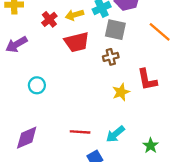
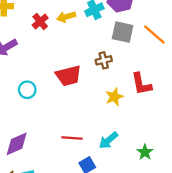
gray square: (115, 30) -> (123, 32), moved
red trapezoid: (77, 42) -> (68, 76), moved

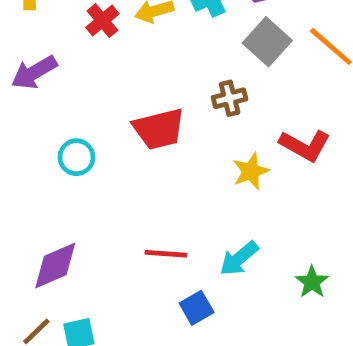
gray square: (123, 32) -> (267, 42), turned 30
red L-shape: (141, 84) -> (305, 145), turned -50

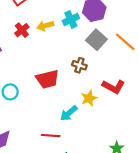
brown cross: (230, 98) -> (79, 65), turned 32
cyan arrow: (239, 258) -> (69, 113), moved

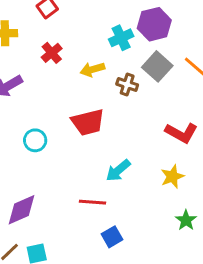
yellow arrow: (45, 26) -> (92, 69), moved
brown cross: (79, 65) -> (127, 85), moved
yellow star: (89, 98) -> (172, 177), moved

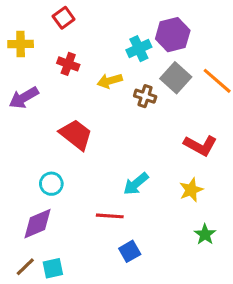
red cross: (52, 53) -> (68, 64), turned -30
red trapezoid: (88, 122) -> (76, 135), moved, turned -128
cyan circle: (35, 140) -> (51, 184), moved

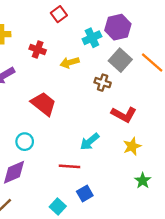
red square: (64, 18) -> (59, 14), moved
brown cross: (145, 96) -> (103, 83), moved
red L-shape: (200, 145) -> (124, 114), moved
cyan square: (53, 268) -> (58, 206), moved, turned -35

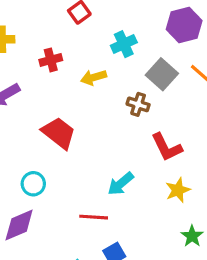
purple hexagon: (118, 27) -> (184, 25), moved
red cross: (38, 50) -> (51, 60), turned -35
red L-shape: (124, 114) -> (167, 147), turned 35

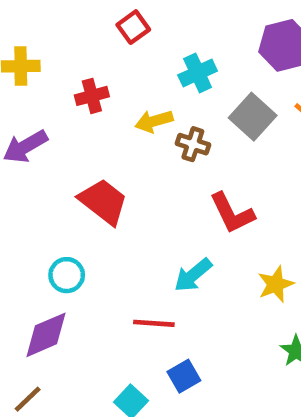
brown cross: (138, 104) -> (193, 144), moved
red L-shape: (167, 147) -> (232, 213), moved

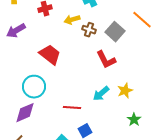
gray square: (253, 117) -> (115, 32), moved
cyan circle: (67, 275) -> (34, 87), size x1.5
cyan arrow: (193, 275) -> (101, 94), moved

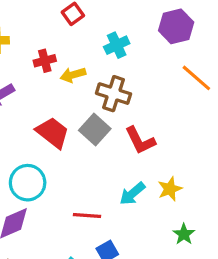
yellow arrow: (72, 20) -> (73, 75), moved
brown cross: (89, 30) -> (114, 94), size x1.5
gray square: (115, 32) -> (95, 130), moved

